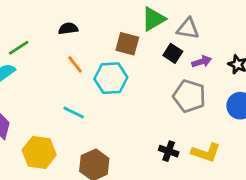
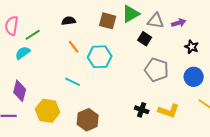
brown square: (127, 44) -> (108, 21), moved
purple arrow: (202, 62) -> (179, 23), moved

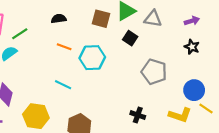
purple arrow: (179, 23) -> (192, 21), moved
black square: (145, 39) -> (130, 38), moved
orange line: (74, 47) -> (64, 47), turned -32
blue circle: (194, 77) -> (194, 90), moved
yellow L-shape: (169, 111) -> (180, 115), moved

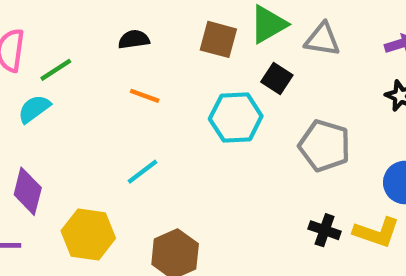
cyan hexagon: (92, 58) -> (236, 117), moved
cyan line: (63, 85) -> (143, 172), turned -63
black cross: (138, 115) -> (325, 230), moved

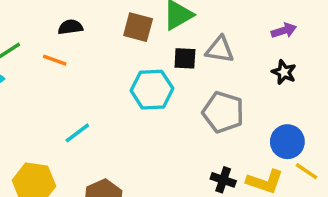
gray triangle: (322, 39) -> (220, 50), moved
black square: (277, 78) -> (185, 58), turned -30
orange line: (145, 96) -> (55, 60), moved

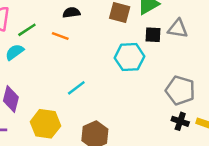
gray pentagon: (223, 112) -> (180, 90), moved

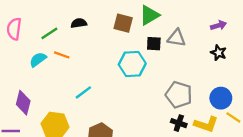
green line: (27, 30) -> (49, 33), moved
orange line: (60, 36) -> (62, 55), moved
cyan semicircle: (15, 52) -> (38, 59), moved

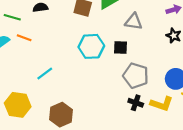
green line: (49, 33) -> (12, 17), turned 49
black square: (154, 44) -> (121, 48), moved

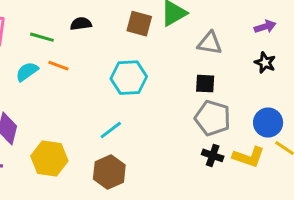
cyan hexagon: (91, 46) -> (129, 78), moved
black square: (121, 48) -> (205, 84), moved
cyan line: (45, 73) -> (111, 130), moved

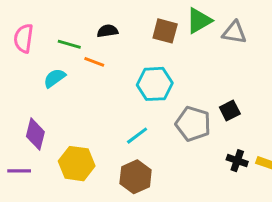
gray triangle: (210, 43) -> (234, 32), moved
orange line: (58, 66) -> (94, 62), moved
black square: (205, 84) -> (230, 111), moved, turned -30
gray pentagon: (213, 118) -> (193, 124), moved

